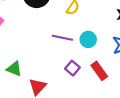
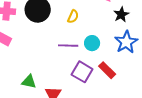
purple square: (72, 68) -> (82, 72), size x1.5

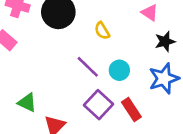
yellow semicircle: (73, 17) -> (102, 31), turned 112
purple line: (68, 46) -> (88, 67), turned 30

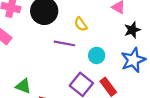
purple line: (88, 67) -> (64, 43), moved, turned -30

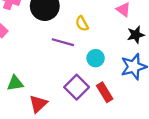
green triangle: (23, 86) -> (15, 83), turned -35

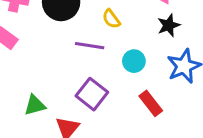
black star: (136, 35) -> (169, 25), moved
purple square: (77, 87) -> (92, 94), moved

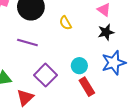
purple line: (90, 46) -> (27, 43), moved
cyan circle: (134, 61) -> (79, 66), moved

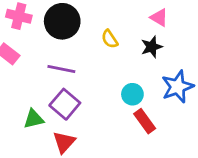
black star: (106, 32) -> (152, 47), moved
purple square: (45, 75) -> (65, 104), moved

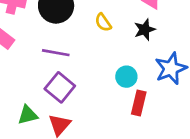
green triangle: (34, 119) -> (28, 115), moved
red rectangle: (145, 121) -> (139, 103), turned 50

